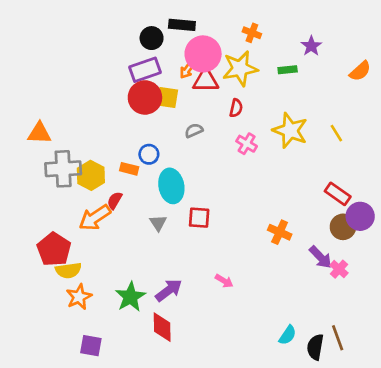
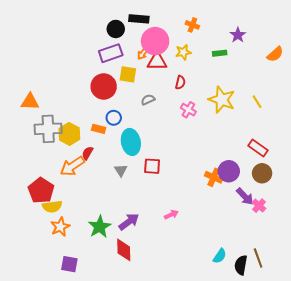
yellow star: (240, 68) -> (183, 52), size x0.6
red circle: (145, 97) -> (104, 86), moved
purple circle: (360, 216) -> (229, 171), moved
pink arrow: (224, 281) -> (171, 215), turned -56

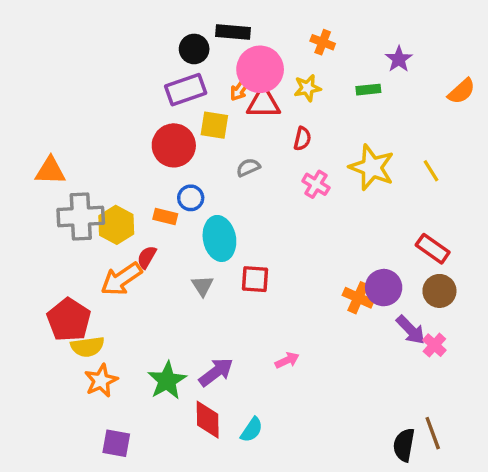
cyan semicircle: (220, 256) -> (252, 430), moved

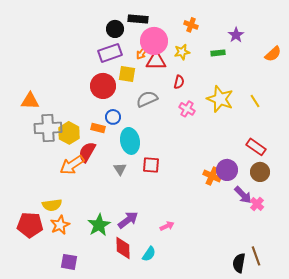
gray semicircle: (248, 167) -> (147, 99), size x1.5
red semicircle: (147, 257) -> (87, 152), size x1.5
red pentagon: (69, 320) -> (30, 225), moved, turned -30
pink arrow: (287, 360) -> (167, 226), moved

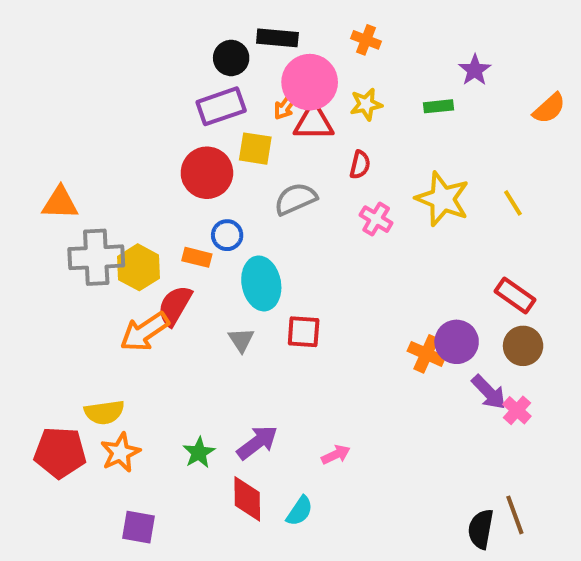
orange cross: (191, 25) -> (366, 40), moved
green star: (99, 225) -> (199, 453), size x0.7

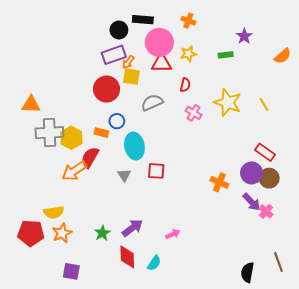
orange arrow: (285, 106) -> (128, 62), moved
purple circle: (457, 342) -> (252, 173), moved
brown line: (515, 515) -> (278, 262), moved

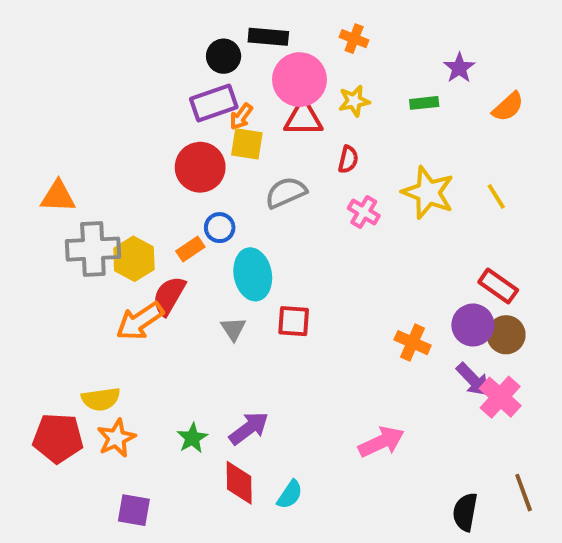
orange semicircle: (283, 56) -> (508, 107), moved
orange rectangle: (101, 133) -> (190, 249), turned -48
pink cross: (266, 211) -> (500, 397), size x1.5
pink arrow: (173, 234) -> (381, 442), moved, size x1.6

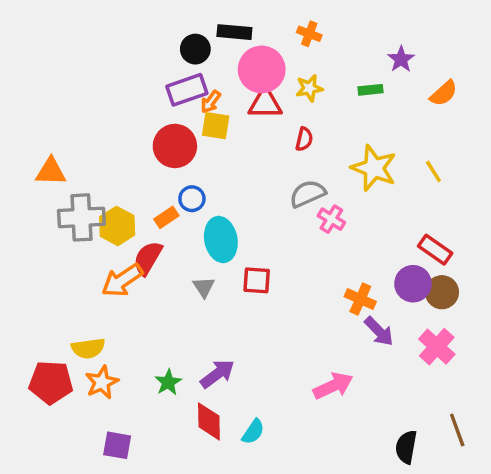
gray semicircle: (286, 193) -> (308, 194), moved
pink cross: (364, 212) -> (331, 219), moved
purple arrow: (473, 380) -> (379, 331), moved

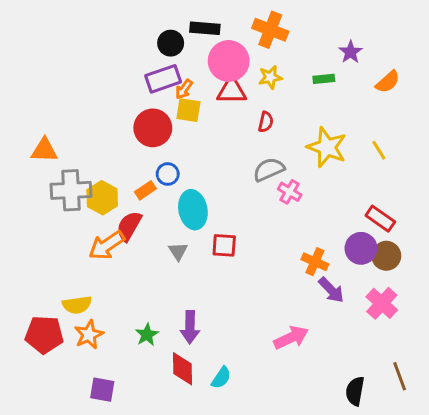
orange cross: (309, 34) -> (270, 30), size x1.6
purple arrow: (217, 374) -> (190, 327), turned 128

